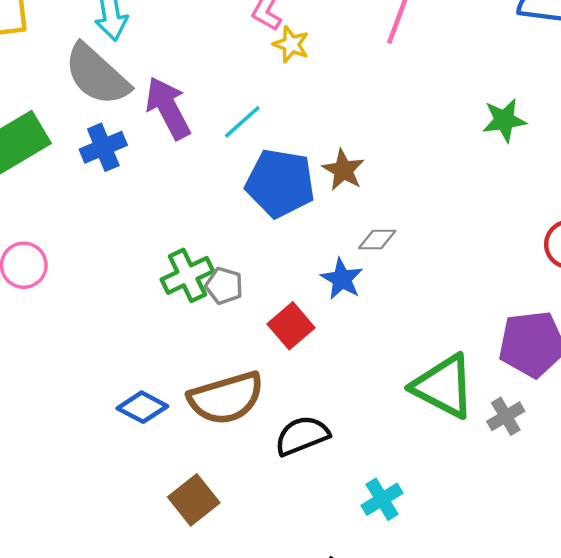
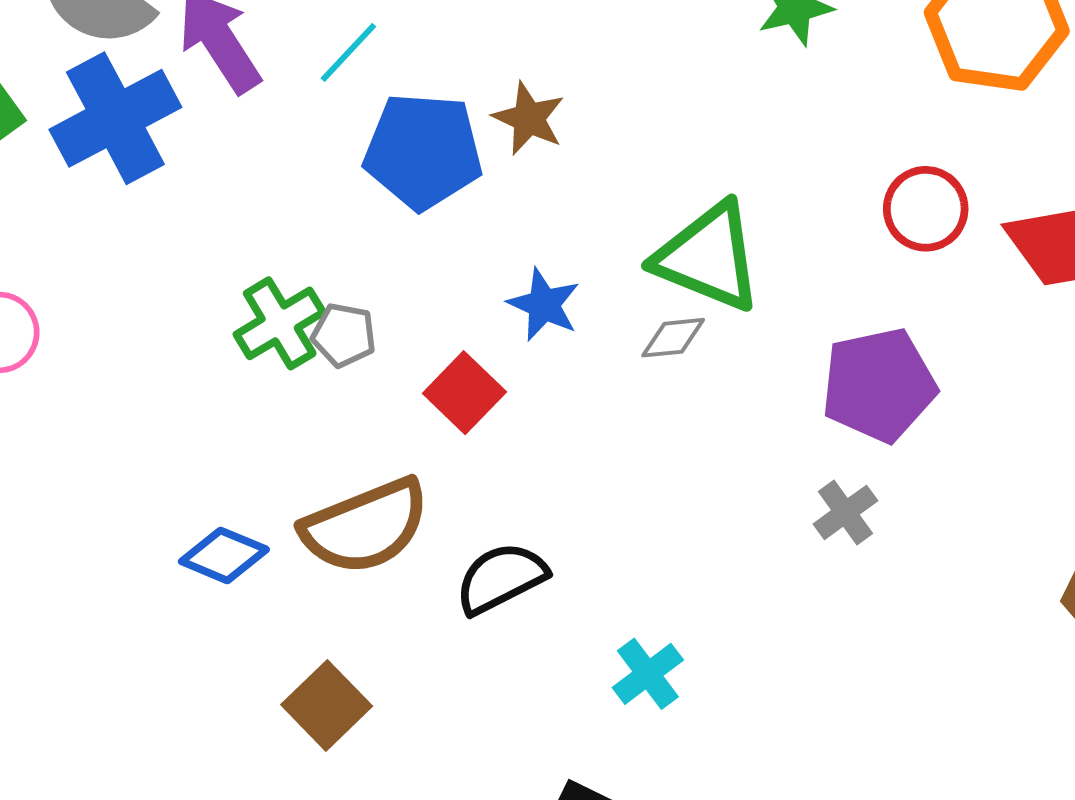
blue cross: (103, 147) -> (115, 118), size x1.6
gray diamond: (377, 239) -> (673, 338), moved
green triangle: (444, 386) -> (708, 257), moved

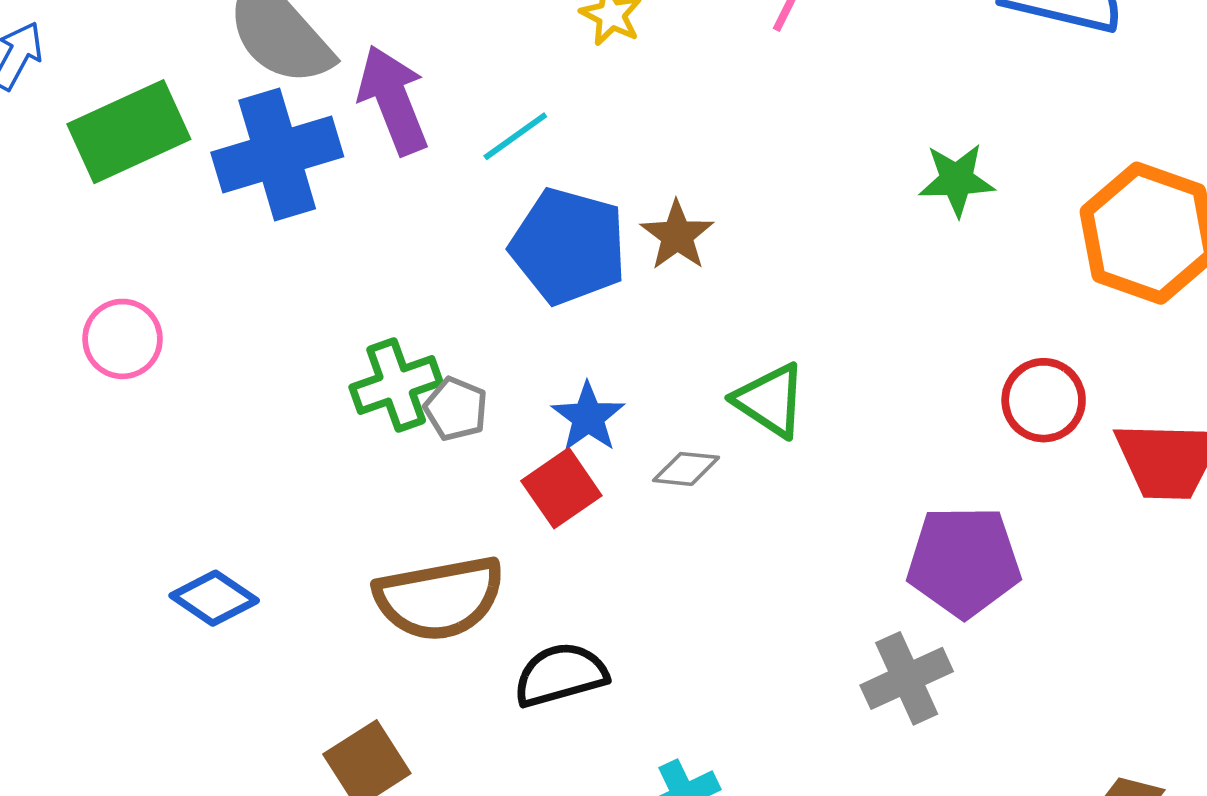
green triangle: (708, 257) -> (770, 400), moved, size x0.7
blue star: (544, 305) -> (588, 417), moved
gray diamond: (673, 338) -> (686, 469), moved
gray cross: (845, 512) -> (907, 678), size x1.4
blue diamond: (224, 555) -> (214, 598), moved

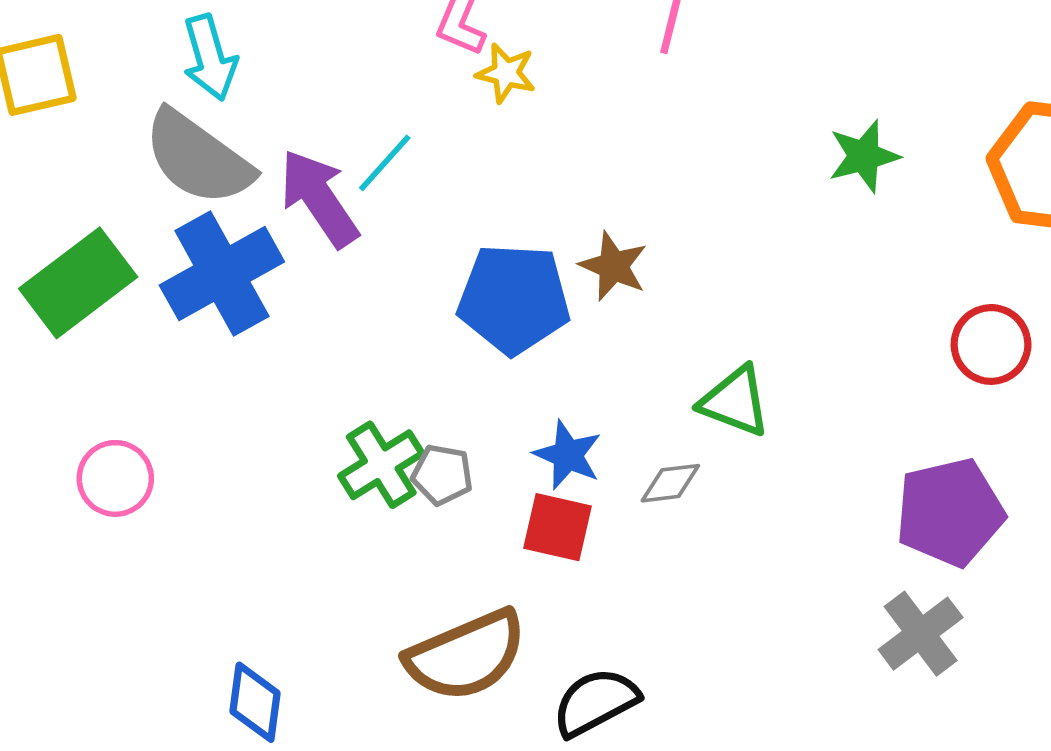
cyan line: (515, 136) -> (385, 163), moved
red square: (561, 488) -> (558, 527), turned -30
blue diamond: (214, 598) -> (255, 702), turned 76

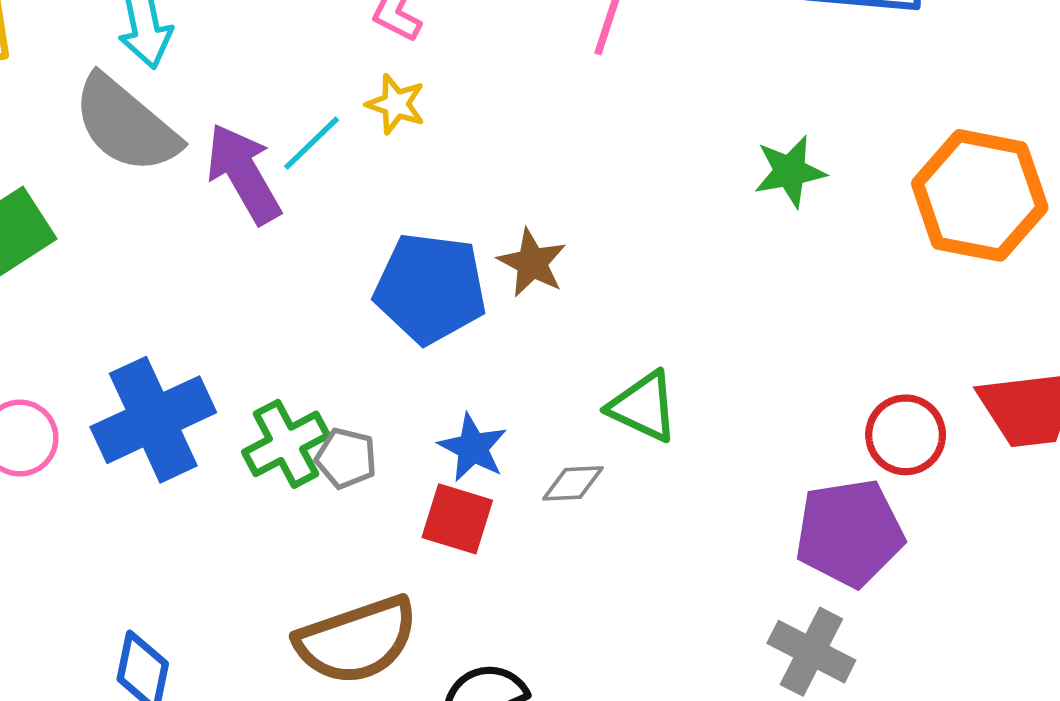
yellow star: (506, 73) -> (396, 104), moved
blue cross: (222, 273) -> (153, 420), moved
red circle: (991, 344) -> (906, 435), moved
gray cross: (921, 634) -> (811, 652), turned -30

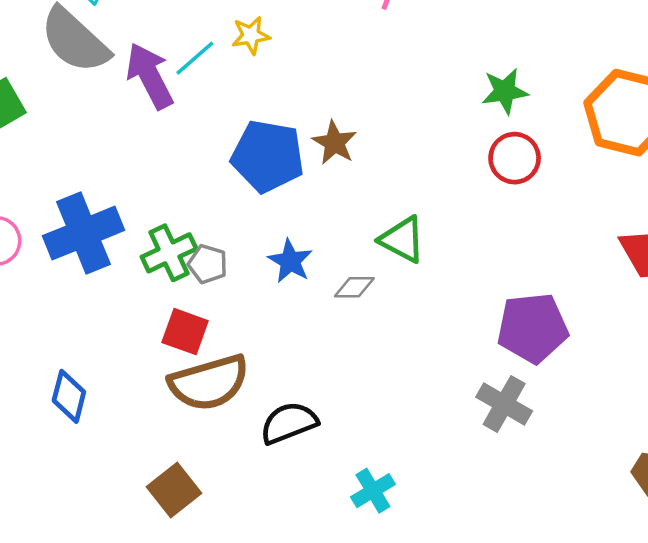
yellow star: (396, 104) -> (251, 35), turned -30
red circle: (906, 435) -> (515, 158), moved
red square: (457, 519) -> (185, 332), moved

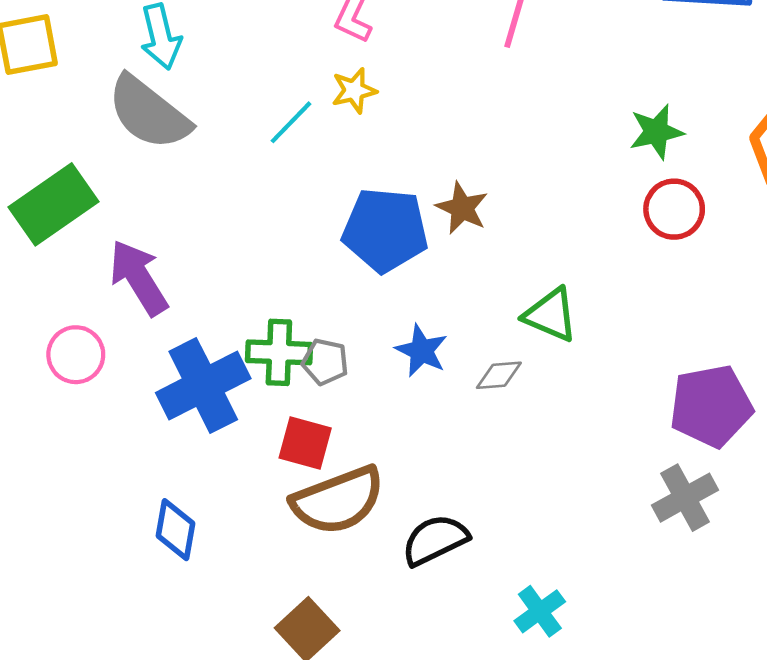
purple arrow: (150, 76) -> (139, 278), moved
blue cross: (84, 233) -> (203, 386), moved
green cross: (169, 253) -> (279, 352), turned 32
gray cross: (504, 404) -> (685, 498), turned 36

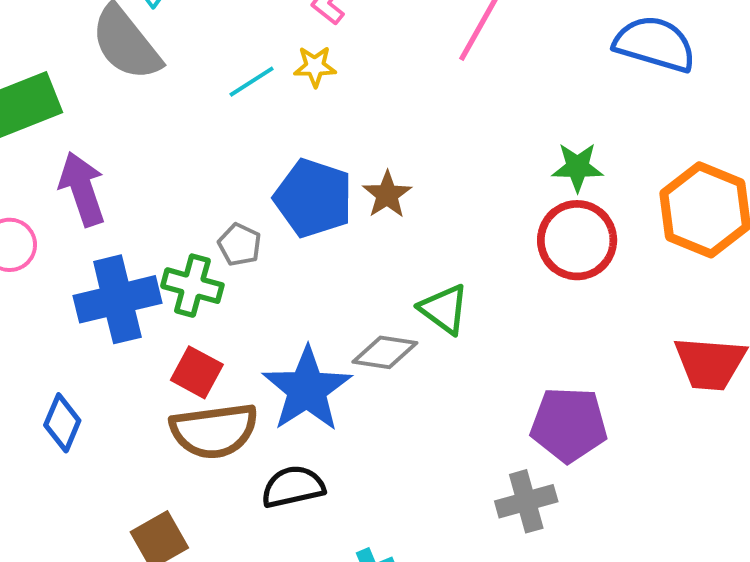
red circle: (674, 209) -> (577, 240), size x1.4
blue star: (421, 351) -> (307, 389), moved, size x1.8
gray pentagon: (325, 362) -> (240, 245), moved
gray diamond: (499, 375) -> (385, 352), size x1.4

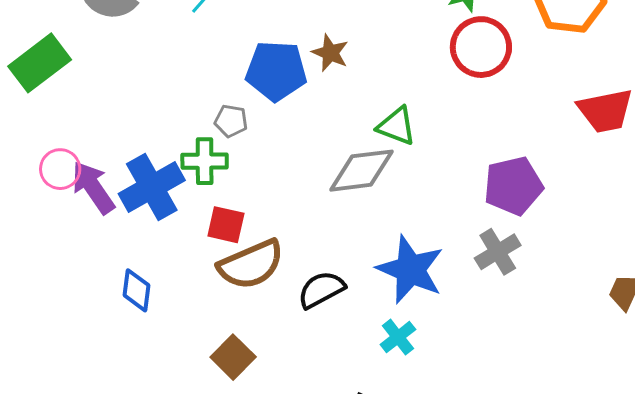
purple arrow: (82, 189) -> (93, 187), moved
gray diamond: (385, 352) -> (362, 171), size x1.4
blue star: (307, 389) -> (410, 270), moved

